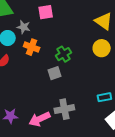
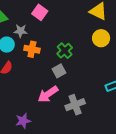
pink square: (46, 12) -> (40, 12), turned -35
pink arrow: (39, 119) -> (48, 94), moved

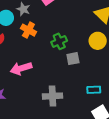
gray square: (59, 71) -> (73, 59), moved
pink arrow: (48, 94) -> (21, 68), moved

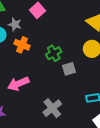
gray cross: (52, 96) -> (52, 108), turned -30

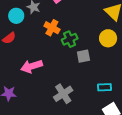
orange cross: (22, 45) -> (52, 28), moved

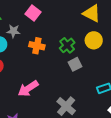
green cross: (70, 39) -> (67, 45), moved

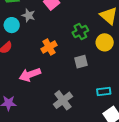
green cross: (67, 45) -> (80, 31), moved
orange cross: (37, 46) -> (49, 47), moved, turned 35

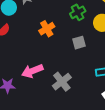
pink arrow: (30, 75) -> (32, 71), moved

